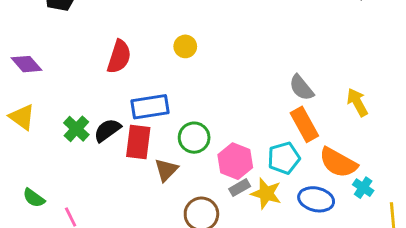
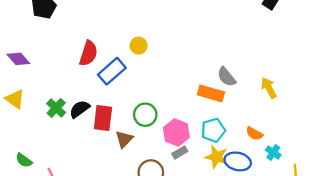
blue rectangle: (150, 107) -> (112, 71), moved, turned -32
orange rectangle: (304, 124) -> (211, 93), moved, turned -45
orange semicircle: (338, 163) -> (254, 134), size x0.6
yellow star: (266, 193) -> (217, 157), moved

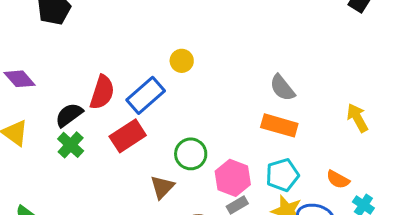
red semicircle: (88, 53) -> (102, 92), moved
gray semicircle: (227, 77) -> (282, 88), moved
black semicircle: (80, 109) -> (69, 115), moved
red rectangle: (103, 118) -> (128, 136), moved, turned 50

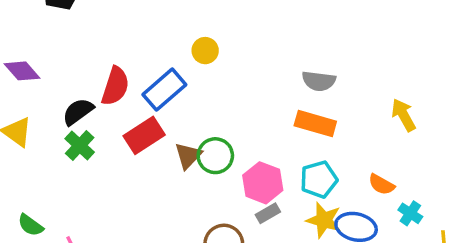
gray semicircle: (282, 88) -> (319, 81), turned -44
brown triangle: (162, 187) -> (188, 156), moved

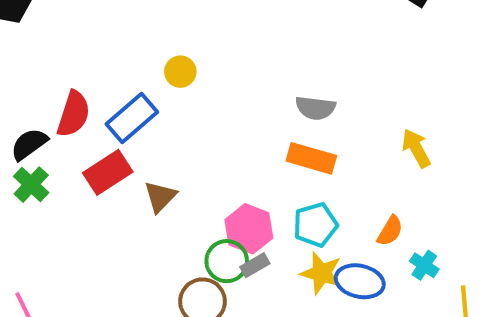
green circle: (215, 156) -> (227, 261), moved
orange semicircle: (381, 184) -> (390, 231), turned -88

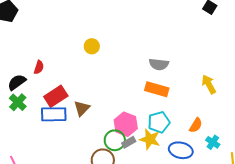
red semicircle: (73, 114) -> (39, 67), size x0.6
blue rectangle: (132, 118) -> (54, 114), moved, turned 40
yellow star: (321, 273) -> (150, 139), moved

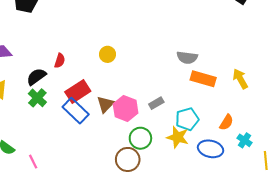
yellow circle: (92, 46) -> (107, 54), moved
orange rectangle: (157, 89) -> (203, 79), moved
blue rectangle: (54, 114) -> (76, 111), turned 45
pink hexagon: (126, 124) -> (126, 108), moved
gray rectangle: (129, 142) -> (156, 103), moved

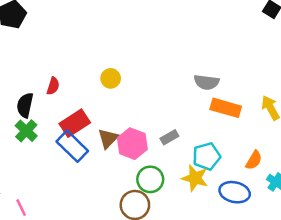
black semicircle: (36, 77) -> (25, 105), turned -42

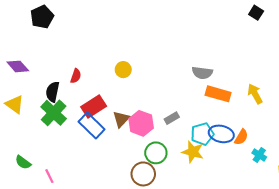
green cross: (26, 131) -> (54, 113), size x1.4
blue ellipse: (235, 192) -> (221, 134), moved

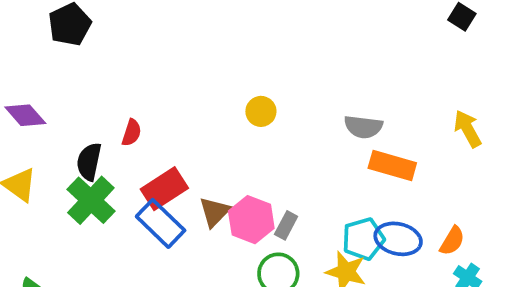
yellow circle: (123, 70) -> (261, 111), moved
yellow arrow: (255, 94) -> (468, 129), moved
gray rectangle: (172, 118) -> (286, 225), moved, turned -32
orange semicircle: (241, 137) -> (452, 241), moved

